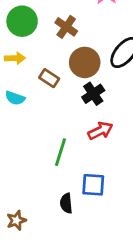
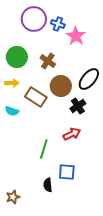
brown rectangle: (49, 78) -> (36, 97), size x1.5
black cross: (93, 94) -> (78, 106), moved

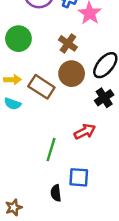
brown cross: (48, 61) -> (68, 43), moved
yellow arrow: (12, 83) -> (12, 80), moved
black cross: (78, 106) -> (104, 98), moved

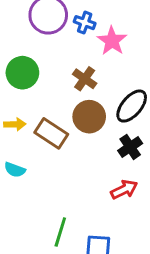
cyan semicircle: (12, 104) -> (15, 170), moved
red arrow: (85, 131) -> (124, 189), moved
green line: (51, 150) -> (60, 232), moved

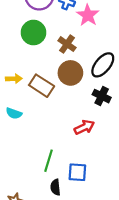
green circle: (22, 73) -> (33, 33), moved
black cross: (130, 147) -> (102, 96), turned -30
red arrow: (124, 189) -> (84, 127), moved

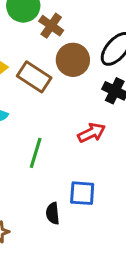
brown cross: (67, 44) -> (51, 26), moved
green line: (48, 161) -> (36, 153), moved

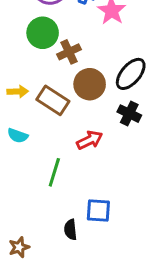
brown cross: (51, 26) -> (69, 52), turned 30
red arrow: (92, 133) -> (90, 140), moved

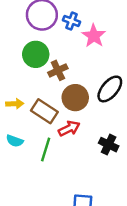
black cross: (129, 114) -> (109, 145), moved
red arrow: (90, 140) -> (69, 128), moved
green line: (54, 172) -> (46, 149), moved

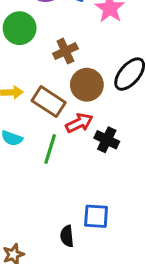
green circle: (36, 54) -> (20, 28), moved
black cross: (109, 145) -> (107, 140), moved

